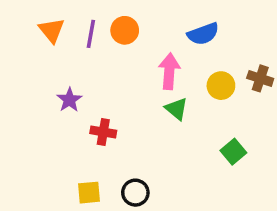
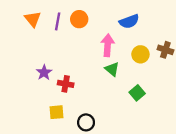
purple star: (69, 100) -> (44, 72), moved
green square: (233, 152) -> (137, 93), moved
yellow square: (89, 193) -> (57, 112), moved

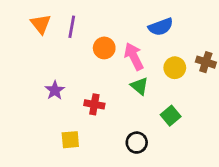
orange circle: (79, 19) -> (104, 48), moved
pink arrow: (108, 45) -> (134, 56), turned -30
red cross: (66, 84) -> (94, 104), moved
black circle: (86, 122) -> (137, 143), moved

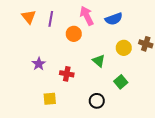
pink arrow: (134, 56) -> (87, 16), moved

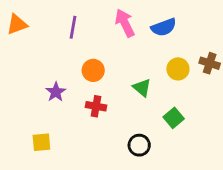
orange triangle: (29, 17) -> (17, 24), moved, turned 49
orange circle: (74, 34) -> (93, 70), moved
yellow square: (50, 99) -> (41, 142), moved

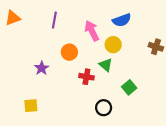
pink arrow: (125, 23) -> (92, 31), moved
yellow circle: (178, 69) -> (113, 45), moved
red cross: (96, 106) -> (86, 77), moved

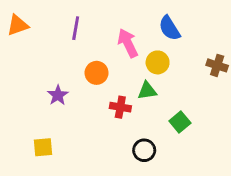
blue semicircle: (122, 20) -> (169, 28), turned 78
green triangle: (106, 65) -> (147, 91), turned -48

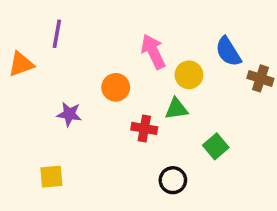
orange triangle: (18, 25) -> (21, 64), moved
purple line: (76, 28) -> (57, 34), moved
blue semicircle: (169, 28) -> (228, 52), moved
purple star: (58, 95) -> (69, 114), turned -30

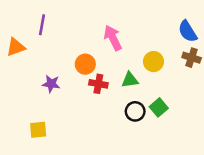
blue semicircle: (228, 52) -> (188, 31), moved
yellow circle: (189, 75) -> (153, 62), moved
red cross: (144, 128) -> (98, 84), moved
black circle: (173, 180) -> (135, 111), moved

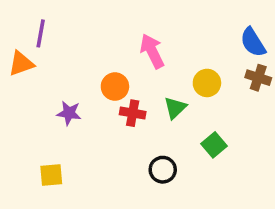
purple line: (42, 25) -> (41, 33), moved
green triangle: (130, 80) -> (175, 108), turned -36
black circle: (135, 111) -> (163, 170), moved

